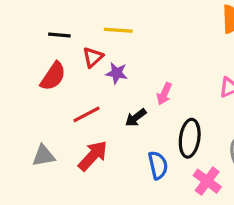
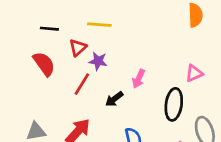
red semicircle: (53, 76) -> (44, 64), turned -70
red line: (86, 114) -> (82, 84), moved, turned -30
black ellipse: (190, 138) -> (174, 104), moved

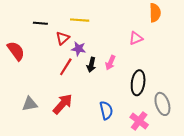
red semicircle: (44, 64) -> (16, 51), moved
pink triangle: (194, 73) -> (136, 38), moved
black arrow: (114, 99) -> (91, 65), moved, turned -40

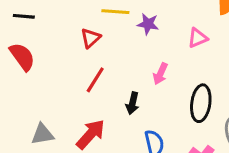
black line: (40, 23) -> (24, 16), moved
purple star: (79, 49) -> (148, 24), moved
black arrow: (91, 65) -> (132, 103), moved

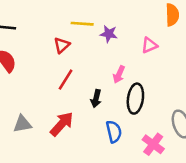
black ellipse: (201, 103) -> (135, 99), moved

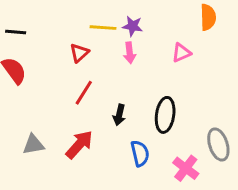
purple star: (109, 34) -> (133, 26), moved
pink arrow: (119, 74) -> (130, 53), moved, turned -30

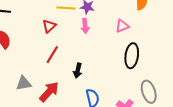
black ellipse: (165, 115) -> (132, 56), moved
gray triangle: (33, 144) -> (24, 83), moved

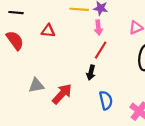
red triangle: (49, 26) -> (48, 31), moved, turned 48
red line: (52, 55) -> (101, 50), moved

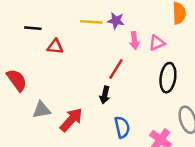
black line: (16, 13) -> (33, 28), moved
pink arrow: (98, 28) -> (134, 40), moved
red semicircle: (15, 40) -> (17, 80), moved

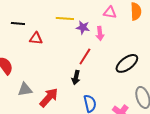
purple star: (116, 21) -> (83, 27), moved
pink triangle: (157, 43) -> (110, 12), moved, turned 32
black ellipse: (168, 78) -> (127, 63), turned 45

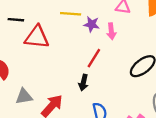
red triangle: (36, 38) -> (37, 37), size x1.6

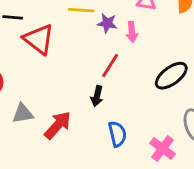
red triangle: (37, 37) -> (39, 39), turned 32

